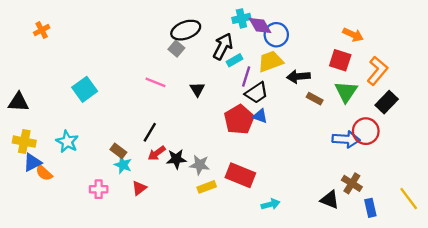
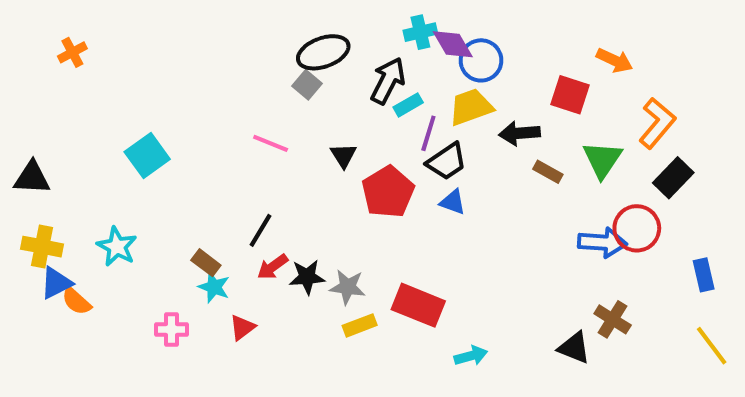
red square: (340, 60) -> (570, 95), moved
red pentagon: (239, 120) -> (388, 192), moved
blue rectangle: (370, 208) -> (704, 275), moved

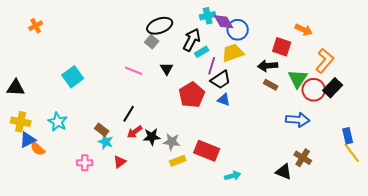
black arrow: (519, 133) -> (268, 66), moved
black triangle: (343, 156) -> (167, 69), moved
red circle: (637, 228) -> (314, 90), moved
yellow line: (712, 346) -> (352, 153), moved

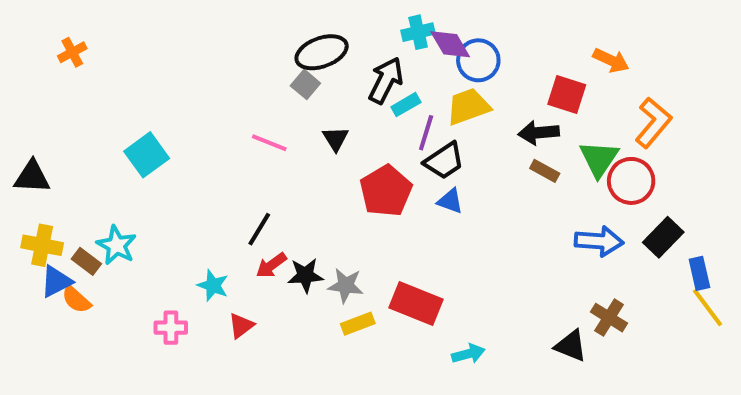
black rectangle: (333, 88) -> (663, 237), moved
brown rectangle: (102, 130) -> (86, 261), moved

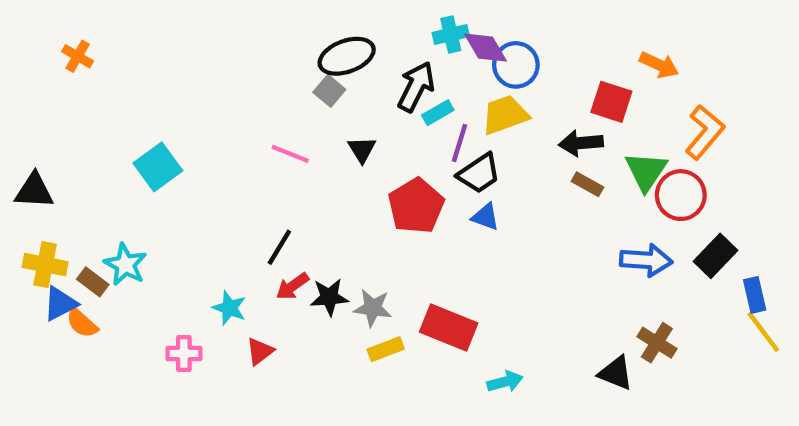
orange cross: (72, 52) -> (78, 56), turned -32

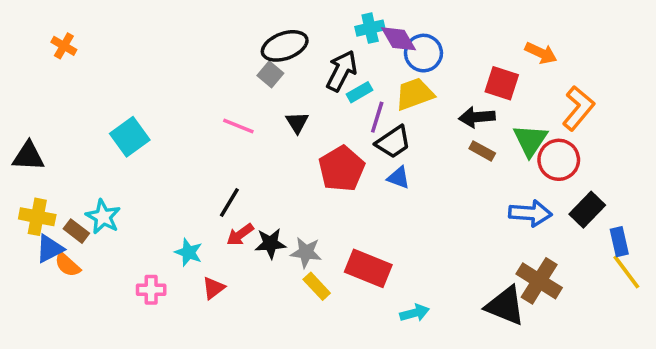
brown cross: (657, 343) -> (539, 281), size x1.4
yellow rectangle: (386, 349) -> (317, 286), turned 68
black triangle: (616, 373) -> (505, 306), size x1.4

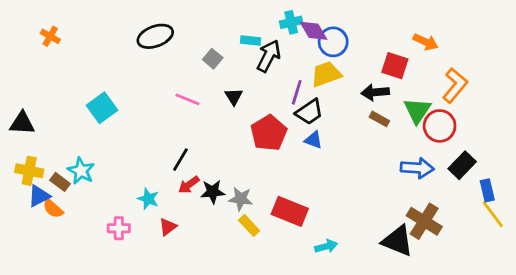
black ellipse: (285, 46) -> (155, 36), moved
cyan rectangle: (359, 92) -> (250, 40), moved, turned 36

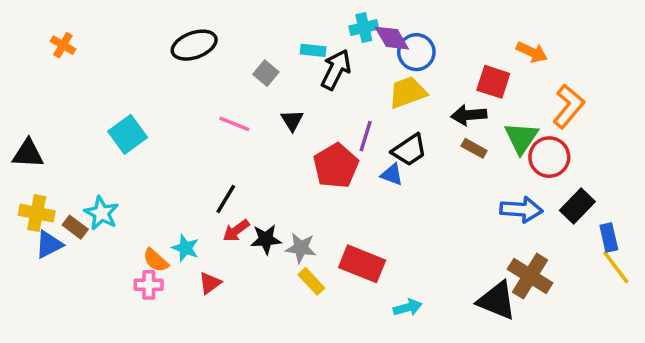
purple line: (297, 92) -> (366, 136), moved
black trapezoid: (309, 112) -> (409, 150), moved
orange semicircle: (53, 209) -> (156, 260), moved

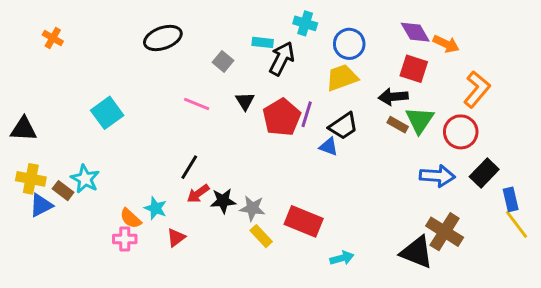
cyan cross: (364, 28) -> (305, 23), turned 30
purple diamond: (392, 38) -> (415, 32), moved
green triangle: (521, 138) -> (420, 120), moved
red pentagon: (336, 166) -> (282, 117), moved

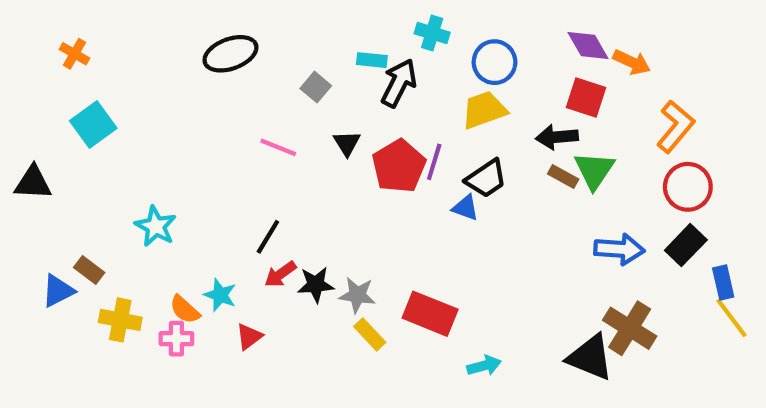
cyan square: (107, 113) -> (93, 124), moved
red circle: (461, 132) -> (688, 187), moved
yellow cross: (31, 179) -> (120, 320), moved
cyan star: (85, 179) -> (156, 226), moved

